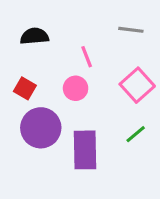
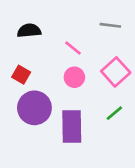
pink line: (87, 57) -> (73, 48), turned -30
pink circle: (76, 88) -> (74, 77), moved

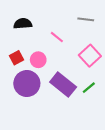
red square: (21, 75) -> (17, 58), turned 32
pink circle: (74, 77) -> (38, 60), moved
purple rectangle: (72, 126) -> (63, 85), moved, turned -50

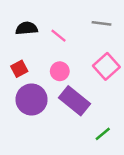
pink line: (57, 37) -> (59, 36), moved
pink circle: (38, 60) -> (60, 71), moved
green line: (89, 88) -> (103, 134), moved

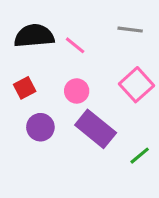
black semicircle: (27, 28) -> (34, 36), size x1.4
purple circle: (32, 100) -> (40, 127), size x0.7
green line: (103, 134) -> (140, 156), moved

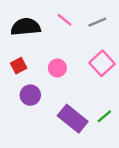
gray line: (130, 30) -> (97, 22), turned -30
pink line: (75, 45) -> (64, 20), moved
purple rectangle: (96, 129) -> (73, 119), moved

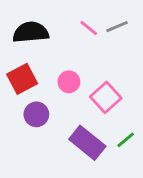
pink line: (64, 20) -> (89, 28), moved
pink square: (102, 63) -> (106, 97), moved
red square: (19, 66) -> (22, 79), size x1.5

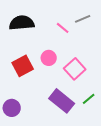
pink line: (89, 28) -> (63, 28), moved
red square: (22, 79) -> (23, 66), moved
purple circle: (36, 114) -> (12, 108), moved

